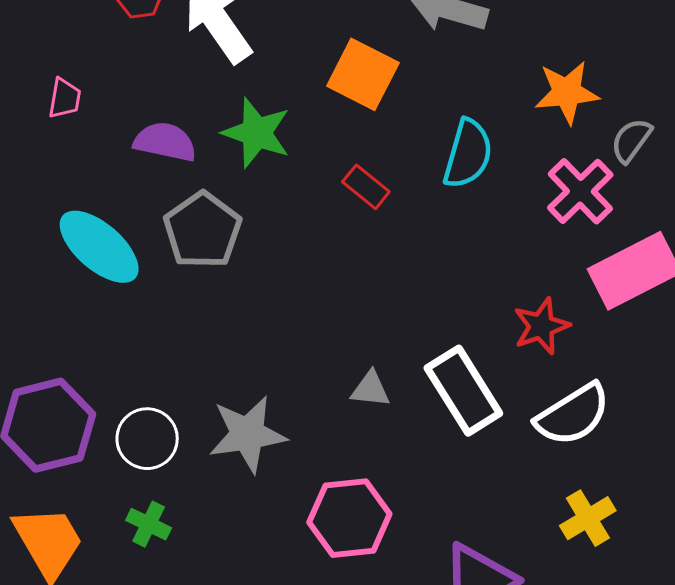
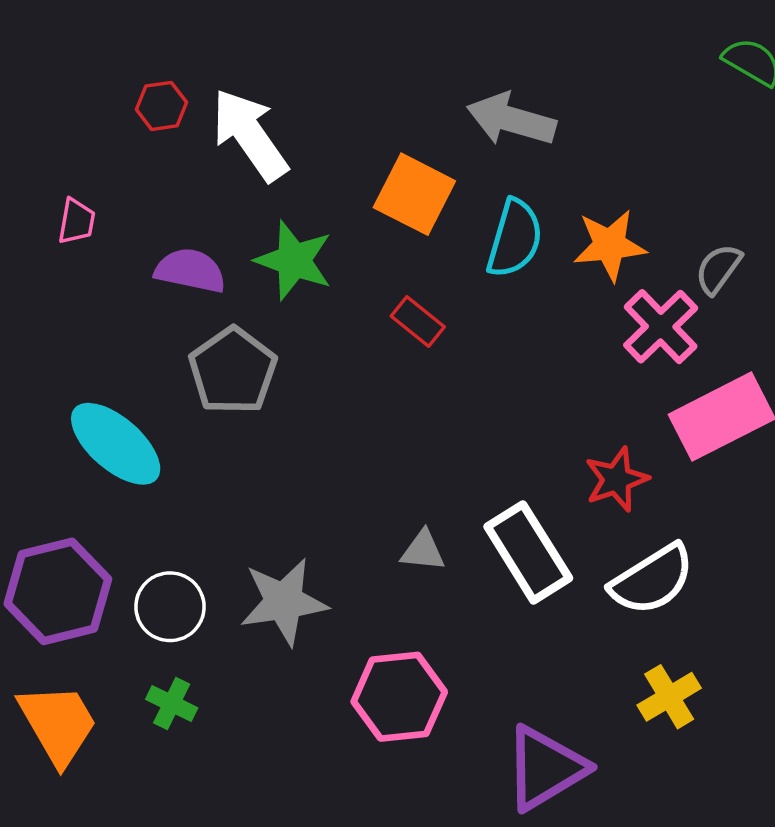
orange star: (567, 92) -> (610, 245), moved
cyan semicircle: (468, 154) -> (515, 238), moved
cyan ellipse: (99, 247) -> (116, 444), moved

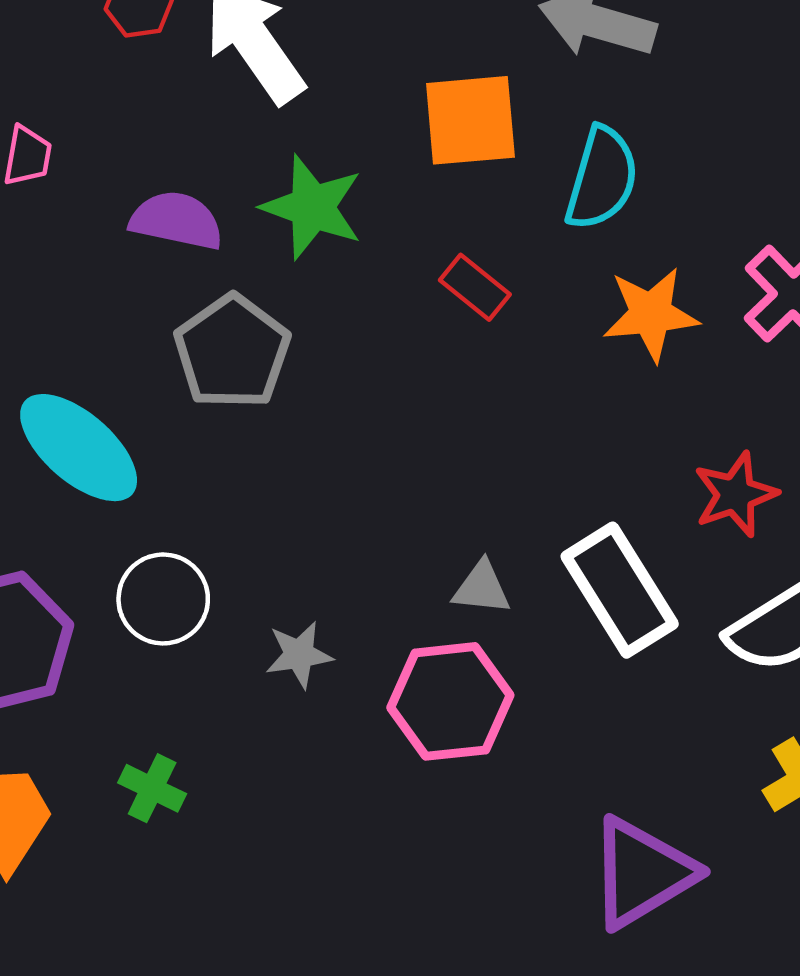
orange square: (414, 194) -> (470, 120), turned -32
orange star: (610, 245) -> (651, 314), moved
gray star: (284, 602) -> (299, 655), size x0.6
white circle: (170, 607) -> (163, 599), moved
pink hexagon: (399, 697) -> (450, 701), moved

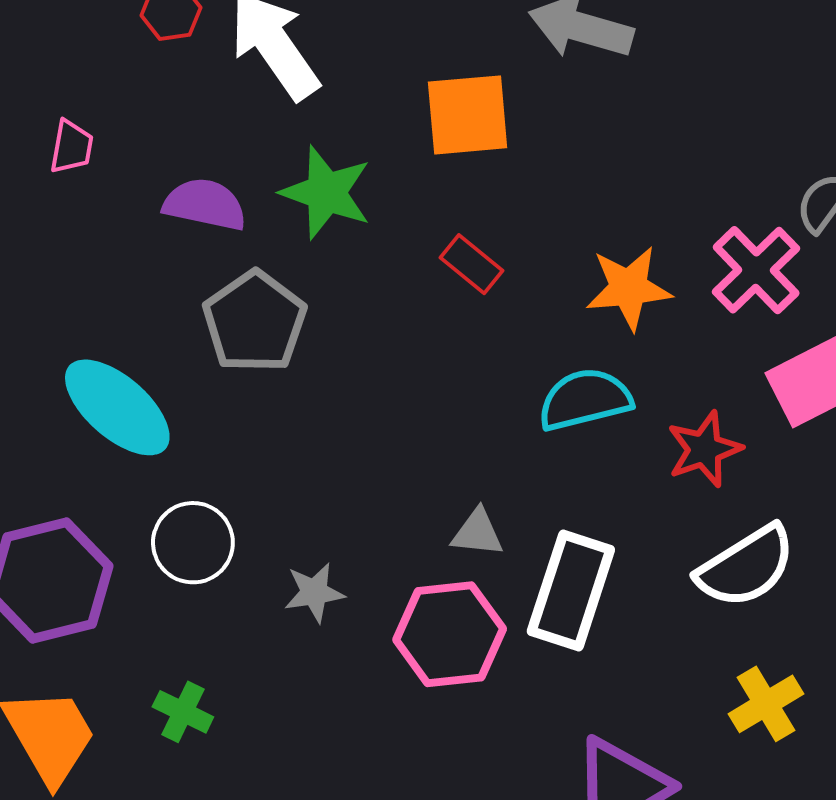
cyan semicircle: (602, 178) -> (585, 399), moved, turned -120
white rectangle: (620, 590) -> (571, 590), moved, turned 50

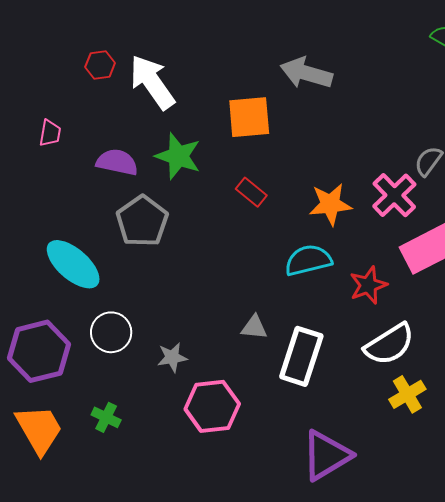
pink hexagon: (450, 634) -> (212, 406), moved
yellow cross: (766, 704) -> (407, 394), moved

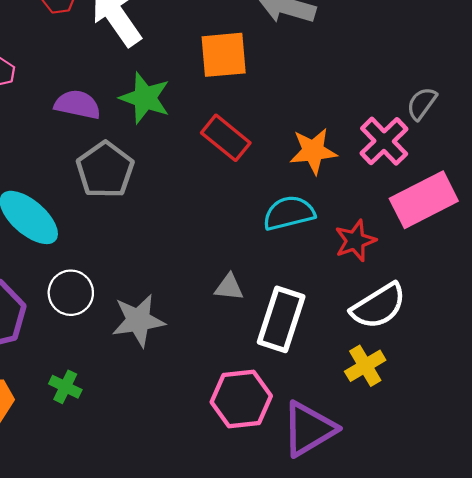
red rectangle: (251, 192) -> (226, 138), size x1.4
gray star: (172, 357) -> (138, 320), size x1.6
yellow cross: (407, 394) -> (365, 366), moved
pink hexagon: (212, 406) -> (241, 399), moved

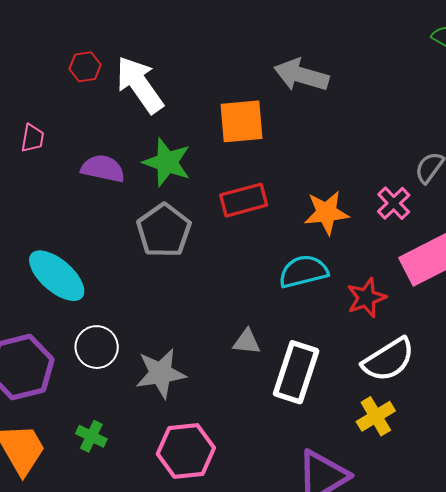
red rectangle: (226, 138) -> (244, 200), turned -54
pink cross: (384, 141) -> (394, 203), size x0.7
gray pentagon: (105, 170) -> (164, 231), moved
pink hexagon: (241, 399) -> (186, 451), moved

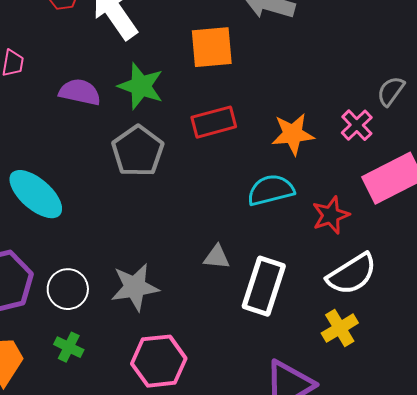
white circle: (97, 347) -> (68, 289), moved

